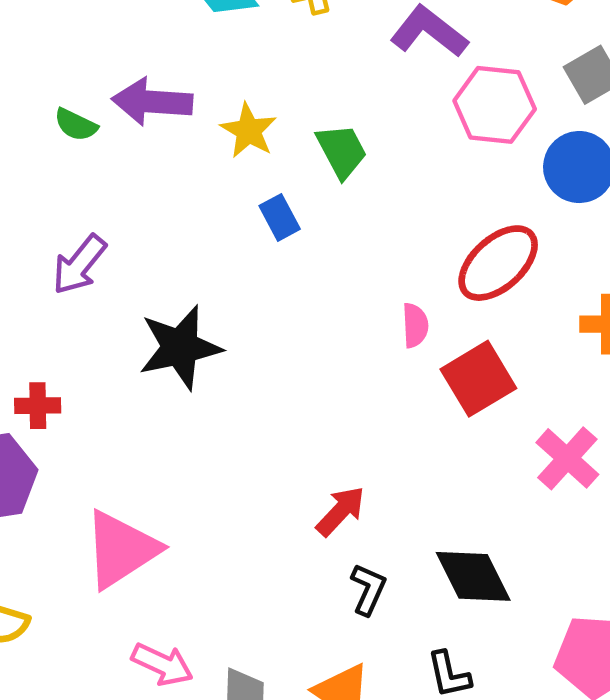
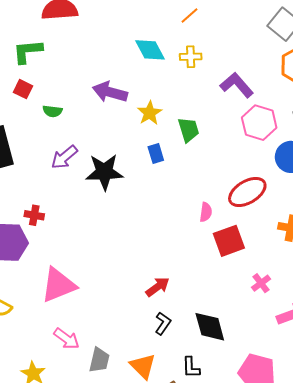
green semicircle: (76, 125) -> (52, 111), moved, turned -30
black star: (180, 347) -> (104, 172), moved
pink cross: (567, 458) -> (261, 283), size x0.7

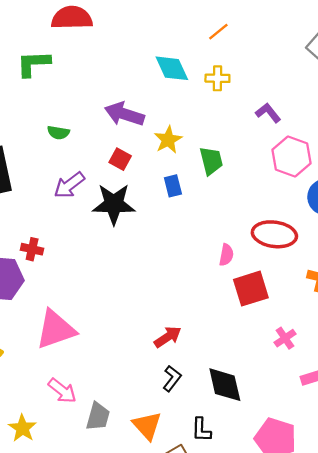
purple L-shape: (237, 85) -> (268, 113), size x0.7
red square: (23, 89) -> (120, 159), moved
red ellipse: (247, 192) -> (274, 234), turned 36

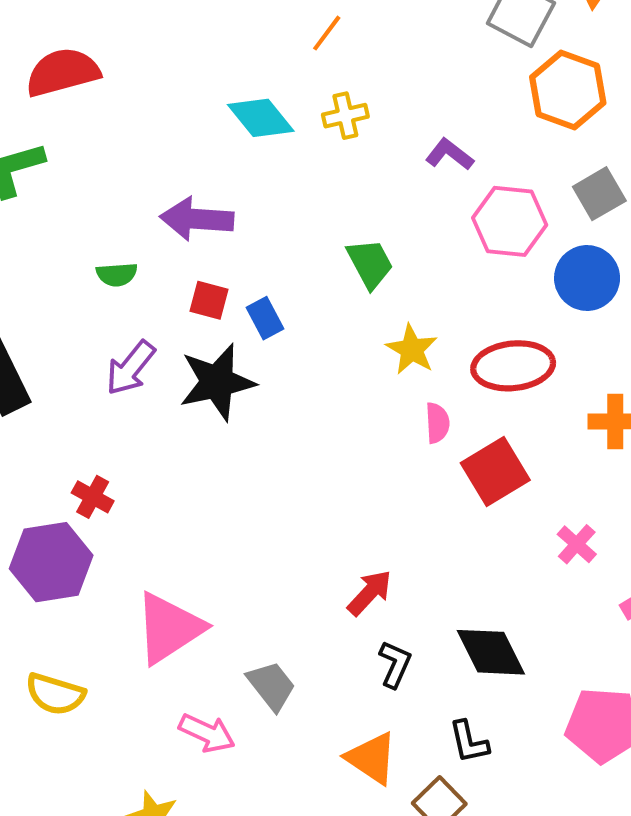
green semicircle: (58, 133) -> (117, 274), moved
yellow star: (168, 140) -> (412, 350), moved
blue rectangle: (173, 186) -> (265, 318), moved
red cross: (32, 249) -> (93, 497), turned 30
gray trapezoid: (98, 417) -> (271, 686), moved, turned -40

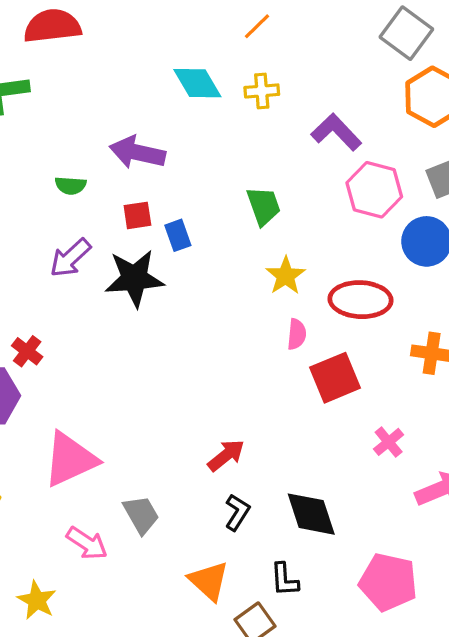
purple L-shape: (450, 154) -> (336, 132), size x1.4
red square: (209, 300) -> (137, 215), turned -32

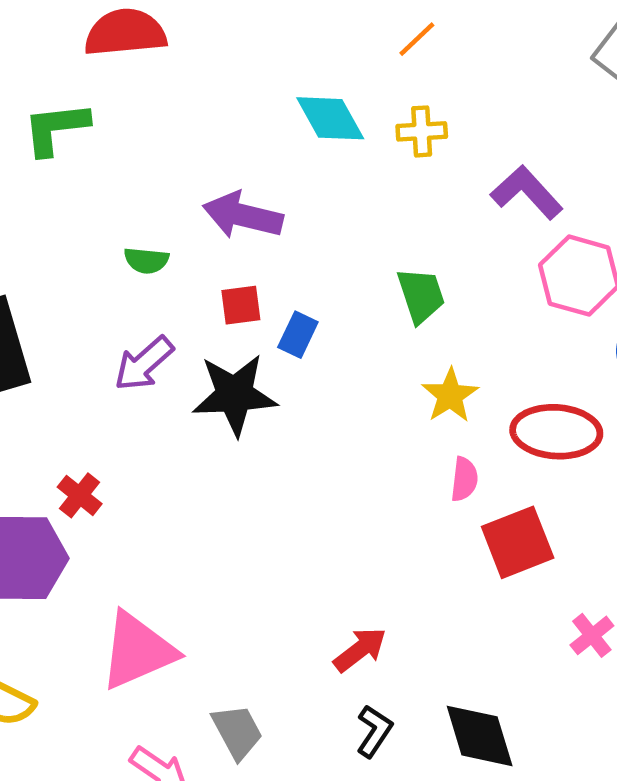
blue rectangle: (178, 235) -> (298, 335), turned 44

